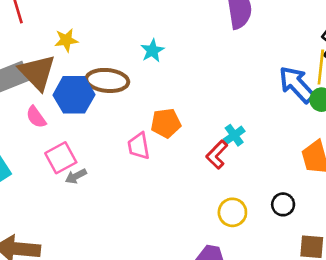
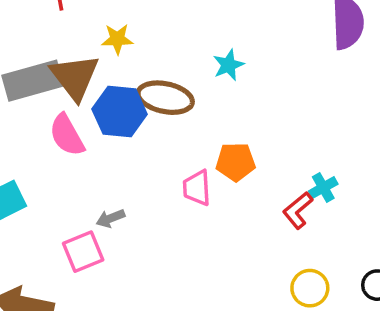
pink semicircle: (36, 117) -> (67, 135), size x1.4
pink square: (61, 158) -> (83, 252), moved

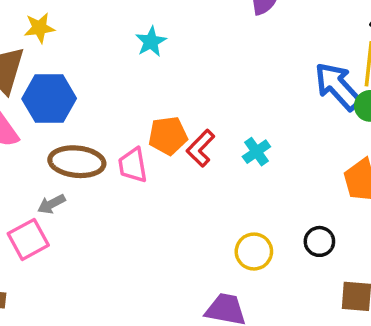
brown ellipse: (165, 98) -> (77, 162), moved
red L-shape: (298, 210) -> (201, 148), moved

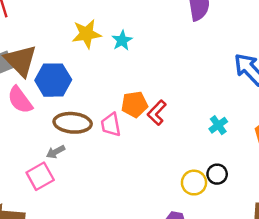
yellow star: (39, 28) -> (87, 34), moved, size x1.4
cyan cross: (256, 152) -> (218, 125), moved
black circle: (319, 241) -> (217, 174), moved

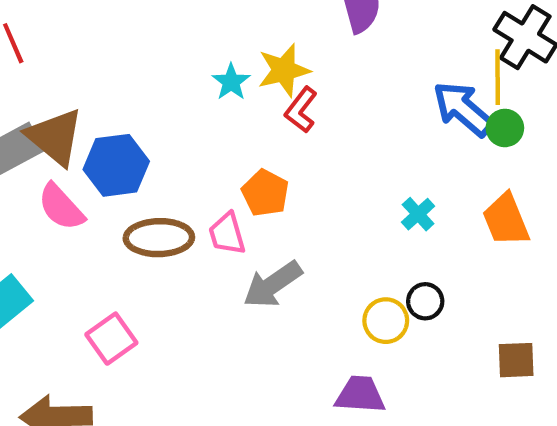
yellow star: (87, 34) -> (284, 70), moved
orange pentagon: (134, 104) -> (265, 193), turned -30
red L-shape: (157, 113) -> (301, 110), moved
gray arrow: (56, 152) -> (273, 284), moved, size x1.8

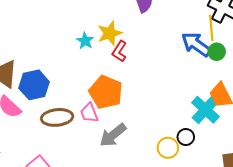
orange pentagon: (265, 193) -> (106, 92), size x1.5
cyan cross: (418, 214) -> (205, 110), moved, size x1.8

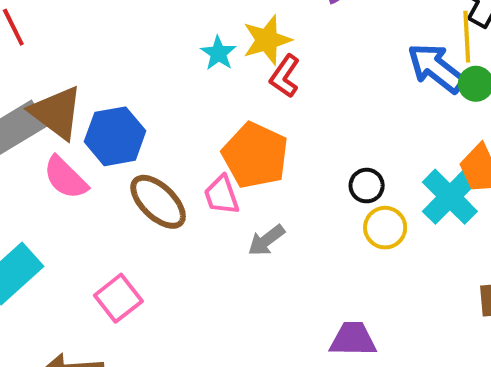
brown ellipse: (57, 117) -> (158, 202), turned 48
gray arrow: (113, 135) -> (266, 240), size x0.7
black circle: (186, 137) -> (367, 186), moved
yellow circle: (168, 148) -> (385, 228), moved

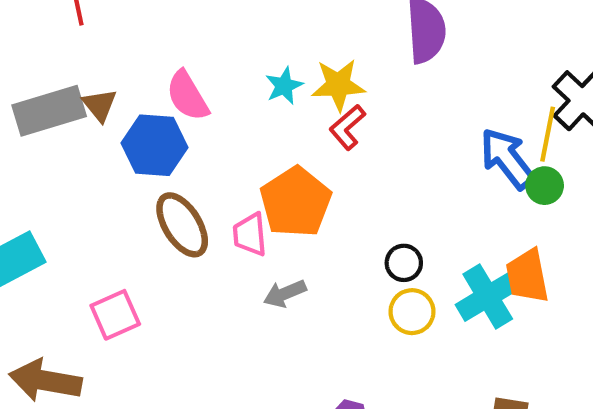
brown triangle: (56, 113) -> (100, 105), size x0.6
pink semicircle: (65, 178) -> (187, 96), moved

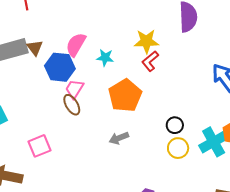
cyan star: (284, 86) -> (105, 58), moved, turned 30
pink semicircle: (187, 96) -> (76, 45), turned 60
brown ellipse: (182, 225) -> (72, 105), size x0.7
pink trapezoid: (250, 234) -> (74, 89), moved, turned 35

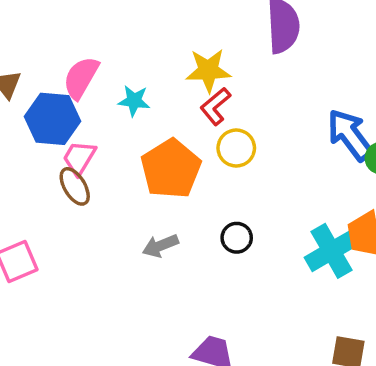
black circle: (175, 125) -> (237, 238), moved
yellow circle: (178, 148) -> (236, 148), moved

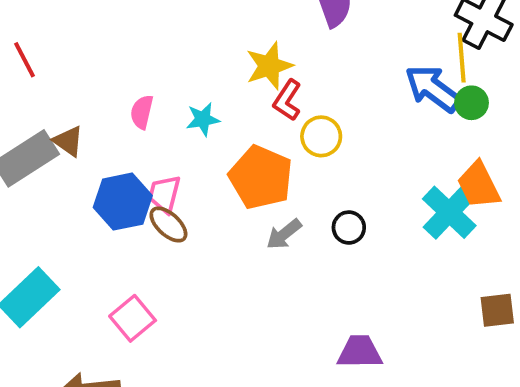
pink semicircle: (81, 78) -> (142, 112), size x0.7
blue hexagon: (52, 119) -> (123, 202), moved
gray arrow: (160, 246) -> (284, 234), moved

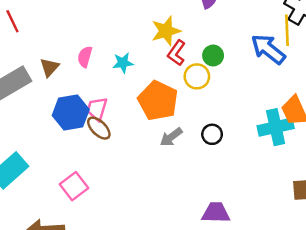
green circle: (472, 103) -> (213, 56), moved
brown triangle: (68, 141) -> (49, 67), moved, turned 35
cyan cross: (449, 212) -> (276, 127), turned 32

